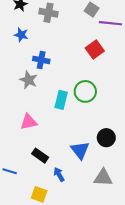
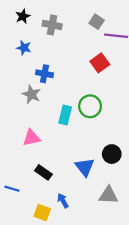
blue arrow: (59, 174) -> (63, 201), moved

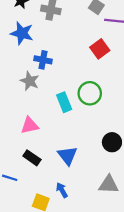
blue star: (24, 48) -> (22, 33), size x1.5
cyan rectangle: (65, 115) -> (64, 102), turned -36
blue triangle: (85, 167) -> (67, 156), moved
black rectangle: (43, 172) -> (32, 158), moved

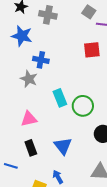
red square: (100, 49) -> (92, 50), turned 30
green circle: (90, 93) -> (83, 106), moved
black rectangle: (32, 158) -> (31, 148), turned 35

